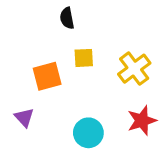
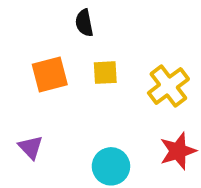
orange square: (47, 76) -> (50, 75), moved

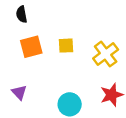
black semicircle: (84, 23) -> (22, 14), moved

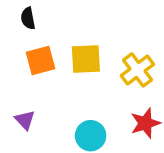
yellow square: (66, 46) -> (86, 59), size x1.5

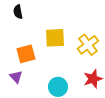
orange square: (41, 61) -> (26, 54), moved

